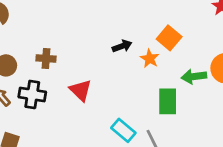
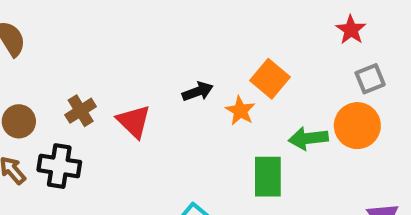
brown cross: (46, 59) -> (81, 111), turned -36
red triangle: (81, 90) -> (134, 121), moved

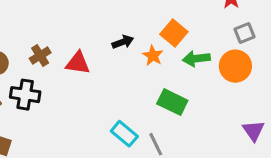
red triangle: (134, 121) -> (78, 63), turned -36
green arrow: (308, 138) -> (196, 59), moved
green rectangle: (268, 177) -> (172, 102), turned -64

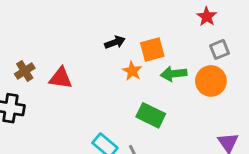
orange square: (174, 33) -> (152, 49), turned 35
black arrow: (123, 42) -> (115, 42), moved

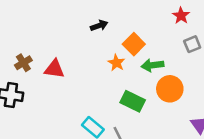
black arrow: (115, 42) -> (99, 26), moved
orange square: (152, 49) -> (134, 44), turned -30
orange circle: (211, 81) -> (170, 89), moved

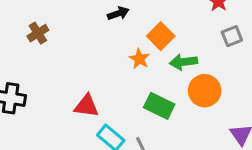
brown cross: (23, 63) -> (38, 33), moved
red triangle: (54, 69) -> (86, 106), moved

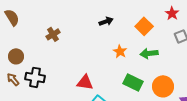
orange square: (161, 36) -> (144, 26), moved
orange circle: (205, 91) -> (163, 86), moved

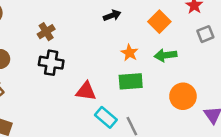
black cross: (35, 77) -> (51, 63), moved
green rectangle: (133, 82) -> (131, 81), moved, turned -30

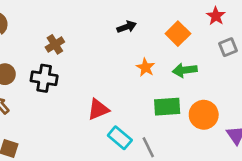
black cross: (51, 63) -> (44, 78), moved
green rectangle: (131, 81) -> (167, 107), moved
red triangle: (86, 91) -> (98, 109), turned -30

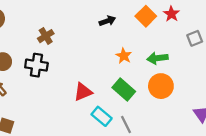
red star: (216, 16) -> (171, 14), moved
orange square: (178, 34) -> (146, 16), moved
green rectangle: (167, 107) -> (124, 90), moved, turned 45
orange circle: (204, 115) -> (161, 86), moved

